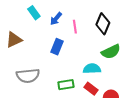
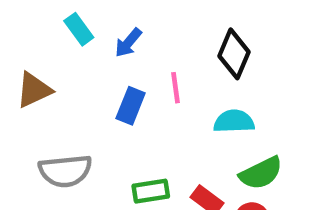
pink line: (75, 27) -> (176, 88), moved
green semicircle: (111, 52) -> (261, 173), moved
cyan semicircle: (92, 69) -> (234, 121), moved

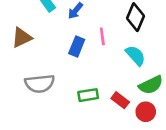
cyan semicircle: (234, 121) -> (135, 55), turned 50

